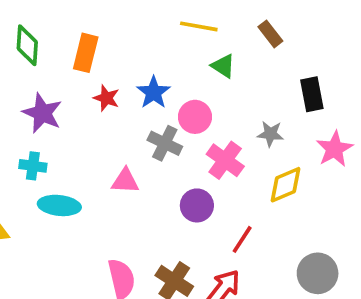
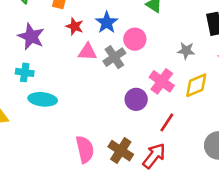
gray cross: (165, 143) -> (114, 57), turned 30
pink cross: (225, 160) -> (162, 81), moved
pink triangle: (125, 181) -> (87, 52), moved

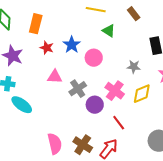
pink triangle: (87, 52) -> (55, 77), moved
gray cross: (114, 57) -> (78, 89), moved
cyan ellipse: (43, 99) -> (22, 105), turned 30
red line: (167, 122) -> (119, 123), turned -70

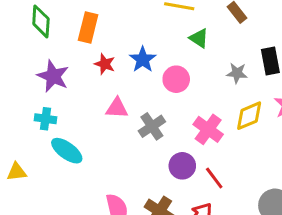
gray star: (134, 67) -> (237, 73), moved
yellow diamond: (142, 94) -> (249, 116), moved
purple circle: (95, 105) -> (182, 166), moved

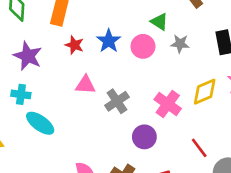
gray star: (237, 73) -> (180, 44), moved
pink circle: (176, 79) -> (143, 46), moved
red line: (214, 178) -> (199, 148), moved

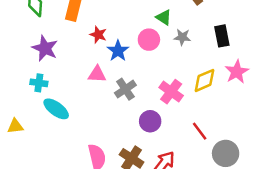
blue star: (109, 41) -> (118, 51), moved
red star: (74, 45) -> (98, 35), moved

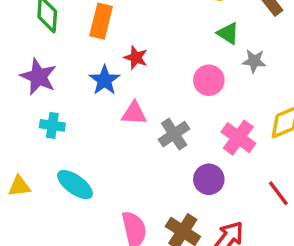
pink circle: (149, 40) -> (209, 80), moved
purple star: (45, 48) -> (38, 77), moved
blue star: (118, 51) -> (105, 80), moved
cyan ellipse: (56, 109) -> (75, 185), moved

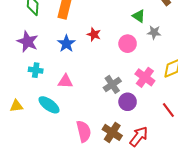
red star: (136, 58) -> (94, 34), moved
pink triangle: (134, 113) -> (65, 81), moved
gray cross: (174, 134) -> (112, 84), moved

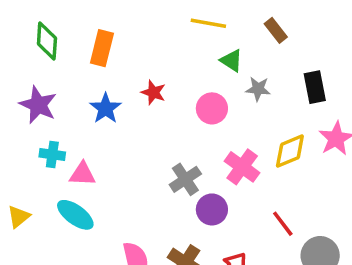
pink triangle: (65, 81) -> (82, 174), moved
yellow triangle: (16, 106) -> (19, 217), turned -32

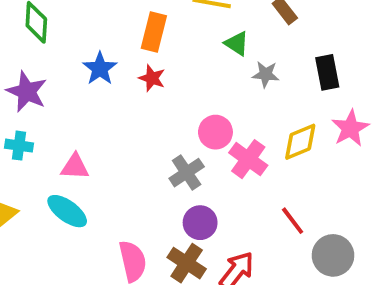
orange rectangle: (102, 48) -> (154, 32), moved
blue star: (106, 108) -> (100, 69), moved
pink circle: (212, 108) -> (215, 132), moved
cyan cross: (52, 155) -> (19, 146), moved
purple circle: (212, 209) -> (200, 223), moved

